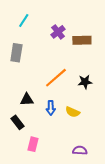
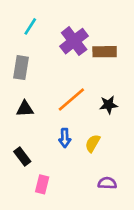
purple cross: (58, 32) -> (74, 41), size x1.5
black triangle: (27, 99) -> (25, 109), moved
yellow semicircle: (73, 112) -> (93, 143), turned 96
purple semicircle: (80, 150) -> (107, 183), moved

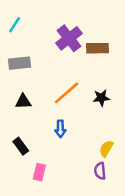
cyan line: (30, 26) -> (15, 25), moved
gray rectangle: (21, 68) -> (20, 63), turned 75
yellow semicircle: (93, 143) -> (106, 149), moved
purple semicircle: (107, 183) -> (100, 171), turned -98

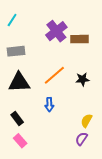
black triangle: (23, 102) -> (19, 82), size x1.6
purple semicircle: (100, 171) -> (81, 139), turned 40
pink rectangle: (39, 172) -> (20, 141), moved, turned -56

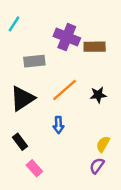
purple cross: (56, 31) -> (67, 37), turned -30
gray rectangle: (16, 51) -> (34, 61), moved
black triangle: (19, 82) -> (22, 98), turned -30
pink rectangle: (20, 141) -> (34, 168), moved

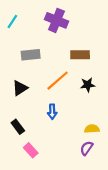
purple cross: (67, 37) -> (56, 20), moved
brown rectangle: (95, 47) -> (80, 55), moved
black triangle: (22, 98) -> (20, 88), size x0.7
yellow semicircle: (103, 144) -> (92, 129), turned 56

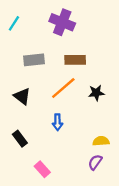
brown rectangle: (80, 55) -> (75, 60), moved
black triangle: (20, 88) -> (22, 96), turned -49
pink rectangle: (31, 150) -> (42, 169), moved

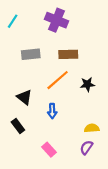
black triangle: (22, 96) -> (24, 97), moved
pink rectangle: (42, 169) -> (49, 150), moved

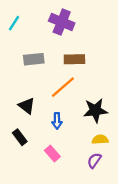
black star: (87, 84) -> (95, 110), moved, size x1.5
pink rectangle: (49, 150) -> (52, 153), moved

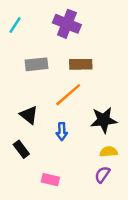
pink rectangle: (52, 153) -> (50, 180), moved, turned -35

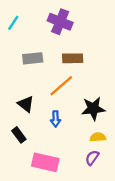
pink rectangle: (50, 180) -> (45, 162), size x1.6

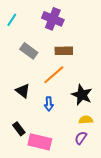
gray rectangle: (33, 58) -> (29, 51), turned 42
black star: (93, 109) -> (82, 95), turned 30
black rectangle: (19, 135) -> (19, 129), moved

